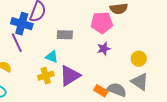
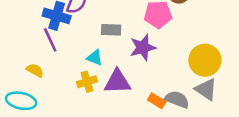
purple star: (104, 49) -> (143, 47), moved, size x1.5
yellow circle: (139, 59) -> (205, 60), size x1.6
purple triangle: (70, 76) -> (117, 82), turned 30

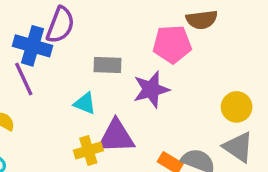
yellow circle: (205, 60) -> (237, 107), size x0.7
yellow cross: (87, 82) -> (88, 151), moved

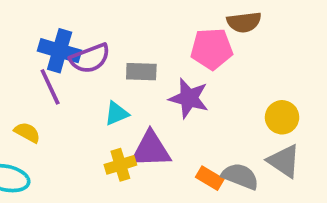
purple semicircle: (60, 25) -> (90, 58), moved, turned 48
purple star: (151, 89) -> (189, 98), turned 30
cyan triangle: (85, 103) -> (117, 113), turned -45

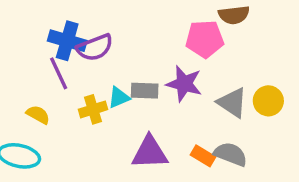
gray rectangle: (141, 72) -> (145, 91), moved
purple triangle: (151, 150) -> (150, 152), moved
gray triangle: (284, 161) -> (232, 103), moved
yellow cross: (120, 165) -> (93, 109), moved

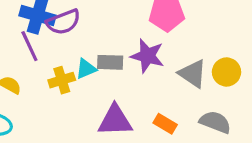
gray semicircle: (231, 154) -> (215, 122), moved

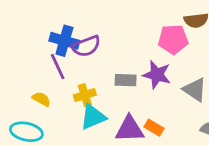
cyan triangle: (86, 69) -> (93, 117), moved, size x1.5
orange rectangle: (165, 124) -> (154, 128), moved

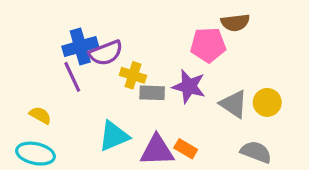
blue cross: (64, 41) -> (80, 46), turned -32
yellow cross: (85, 95) -> (133, 75), moved, turned 35
yellow semicircle: (41, 99) -> (40, 115), moved

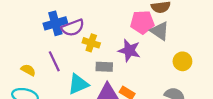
purple line: (72, 77) -> (54, 61), moved
gray rectangle: (152, 93) -> (104, 67), moved
gray triangle: (234, 104) -> (160, 31), moved

